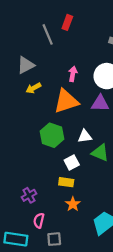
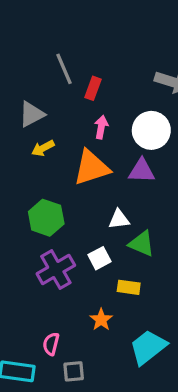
red rectangle: (67, 22) -> (93, 88), moved
green hexagon: (52, 135) -> (46, 218), moved
yellow rectangle: (66, 182) -> (129, 287), moved
purple cross: (29, 195) -> (56, 269), moved, size x1.6

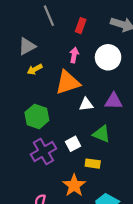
red rectangle: (93, 88) -> (81, 26), moved
purple triangle: (142, 171) -> (114, 101), moved
white triangle: (119, 219) -> (86, 104), moved
orange star: (101, 320) -> (74, 185), size x1.5

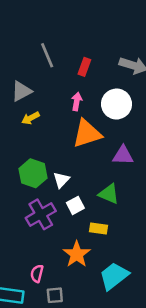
orange triangle: (68, 82) -> (87, 134), moved
white triangle: (86, 104) -> (61, 180), moved, turned -40

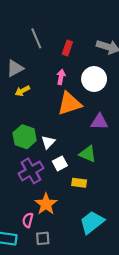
orange star: (77, 254) -> (46, 204), moved

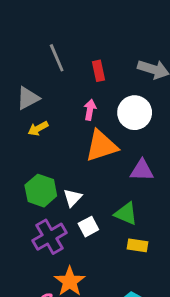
red rectangle: (67, 48) -> (99, 71), turned -32
yellow rectangle: (79, 183) -> (137, 245), moved

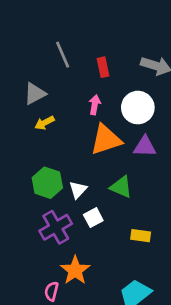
purple triangle: (142, 170) -> (145, 147), moved
green triangle: (126, 214) -> (121, 187), moved

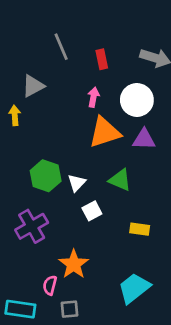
yellow arrow: (45, 123) -> (15, 115), moved, turned 114
purple cross: (56, 227) -> (32, 226), moved

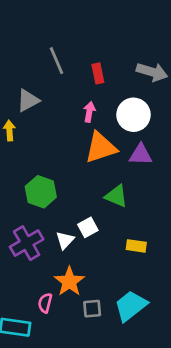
white triangle: (77, 183) -> (65, 240), moved
gray square: (70, 309) -> (92, 309), moved

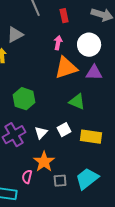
white square: (88, 227) -> (64, 130), moved
yellow rectangle: (136, 246) -> (91, 137), size x1.5

